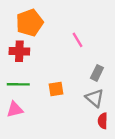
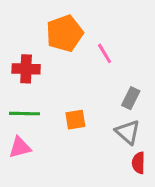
orange pentagon: (30, 23) -> (65, 33), moved

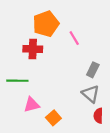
red cross: (26, 69) -> (33, 49), moved
orange square: (75, 120) -> (53, 118), moved, turned -32
pink triangle: (20, 147) -> (32, 105), moved

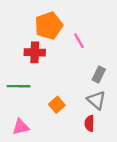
pink triangle: (32, 105) -> (21, 127), moved
red semicircle: (98, 116) -> (89, 123), moved
orange square: (53, 118) -> (57, 105), moved

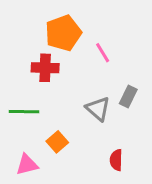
gray triangle: (96, 100) -> (98, 109), moved
orange square: (57, 105) -> (57, 142), moved

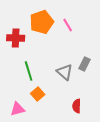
pink line: (103, 53) -> (68, 25), moved
red cross: (45, 68) -> (16, 38), moved
green line: (24, 112) -> (29, 71), moved, turned 72

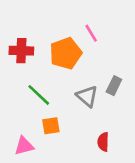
orange pentagon: (42, 22) -> (66, 53), moved
green line: (29, 71) -> (39, 95), turned -30
orange square: (38, 94) -> (51, 126), turned 32

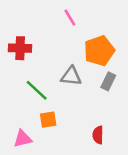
pink line: (91, 33) -> (70, 18), moved
orange pentagon: (66, 53) -> (99, 51), moved
gray triangle: (87, 96) -> (71, 76), moved, turned -35

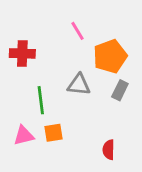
pink line: (70, 18) -> (77, 31), moved
green line: (37, 90) -> (41, 100), turned 40
pink triangle: (23, 139) -> (24, 136), moved

